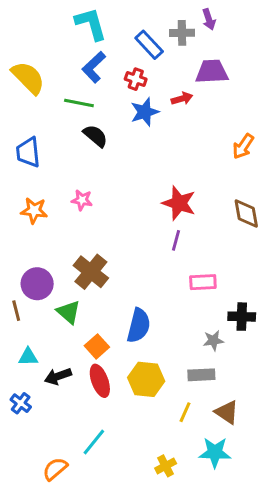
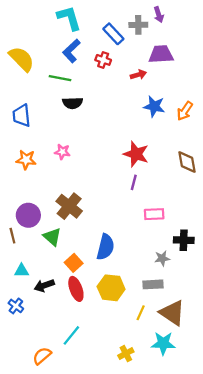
blue star: (145, 112) -> (154, 106), moved, turned 30
black semicircle: (95, 136) -> (73, 103), turned 138
brown triangle: (227, 412) -> (172, 313), size x1.4

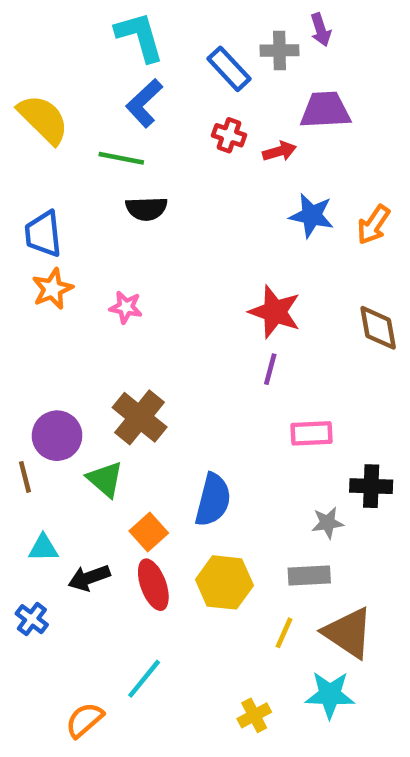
red cross: (103, 60) -> (229, 135), moved
orange star: (26, 160) -> (52, 289), moved, turned -30

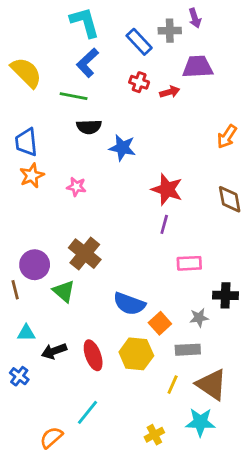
blue star: (312, 216) -> (122, 148), moved
blue semicircle: (213, 500) -> (129, 304), turned 96
orange square: (149, 532) -> (160, 323), moved

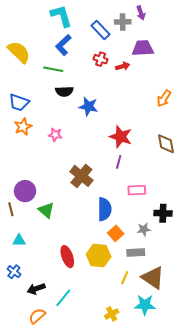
blue trapezoid: (26, 142) -> (19, 102), turned -65
brown cross: (85, 254) -> (81, 176), moved
blue semicircle: (129, 304) -> (105, 209), moved, turned -110
black arrow: (54, 351) -> (36, 289), moved

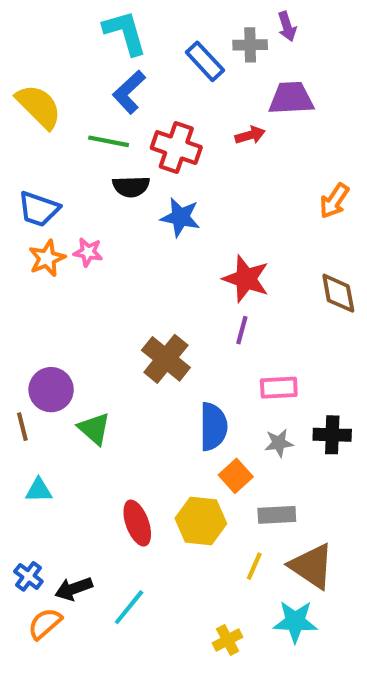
red cross: (101, 59) -> (176, 147), moved, size x1.6
pink star: (55, 135) -> (88, 252), moved
gray star: (144, 229) -> (279, 443), moved
blue cross: (14, 272) -> (28, 576), moved
orange semicircle: (37, 316) -> (45, 624), moved

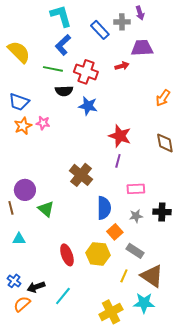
gray rectangle: (277, 515) -> (135, 251), turned 36
yellow cross: (228, 640) -> (111, 312), size x1.6

